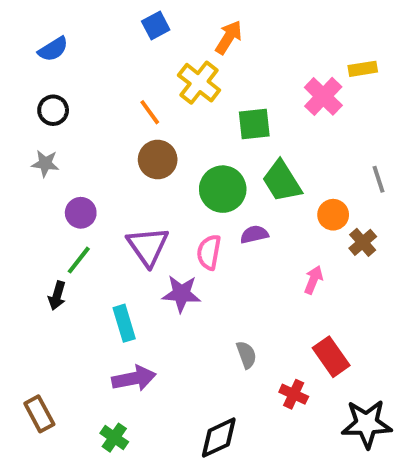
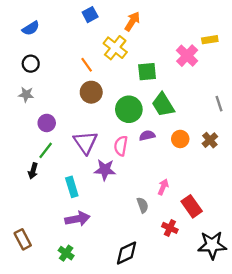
orange circle: (333, 215) -> (180, 139), moved
pink arrow: (313, 280) -> (163, 187), moved

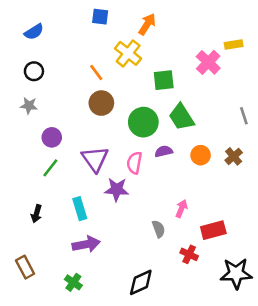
blue square: (90, 15) -> (100, 17), turned 35
black arrow: (33, 171) -> (36, 214), moved
red rectangle: (192, 206) -> (213, 230), turned -70

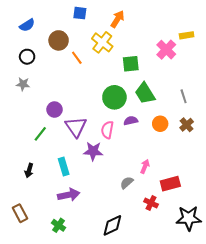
brown circle: (101, 103) -> (59, 40), moved
gray line: (244, 116) -> (184, 96), moved
purple circle: (52, 137) -> (55, 110), moved
gray semicircle: (159, 229) -> (127, 183), turned -112

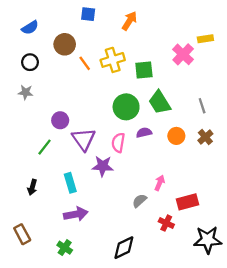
yellow cross: (102, 42) -> (113, 60), moved, turned 35

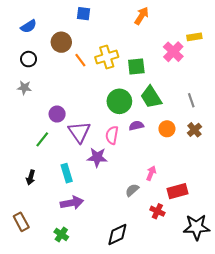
orange arrow: (129, 21) -> (142, 16), moved

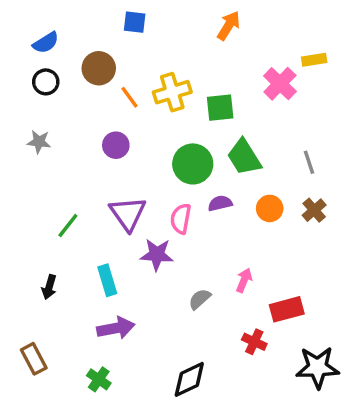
black circle: (29, 59) -> (46, 82), moved
purple circle: (57, 114) -> (116, 145), moved
gray semicircle: (132, 190) -> (200, 299), moved

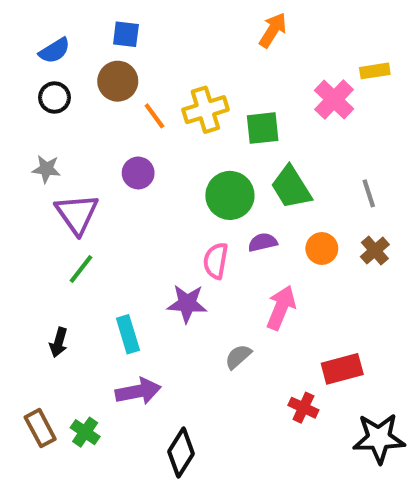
blue square: (135, 22) -> (126, 34), moved
purple triangle: (128, 214) -> (77, 214), moved
pink arrow: (244, 280) -> (281, 308), moved, size x1.5
green cross: (99, 379) -> (85, 432), moved
black diamond: (189, 379) -> (181, 453), moved, turned -33

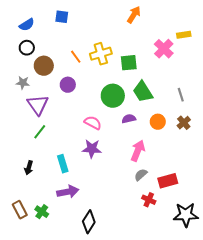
brown circle: (118, 81) -> (44, 66), moved
pink semicircle: (216, 261) -> (93, 123), moved, turned 108
gray semicircle: (238, 357) -> (141, 175), moved

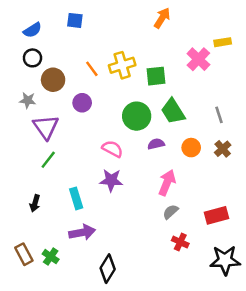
red rectangle: (168, 181) -> (217, 215), moved

